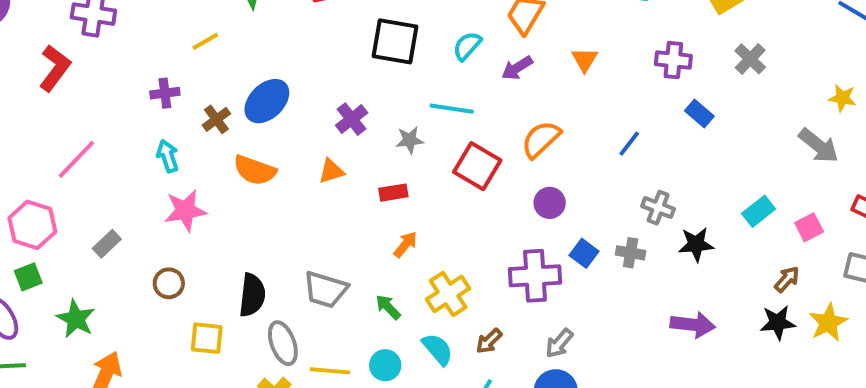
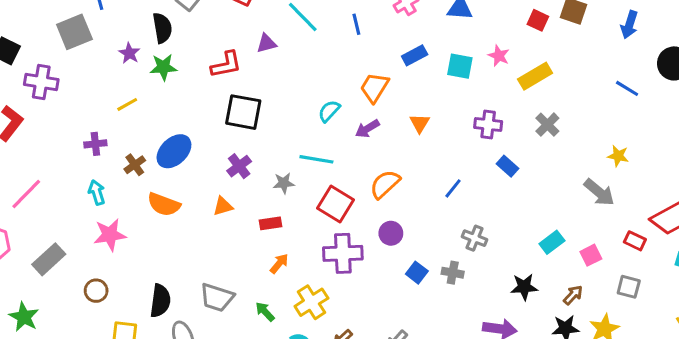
black square: (395, 41) -> (243, 112), moved
gray rectangle: (107, 244) -> (49, 259), size x1.5
black star: (696, 244) -> (524, 287), moved
purple cross: (535, 276) -> (343, 253), moved

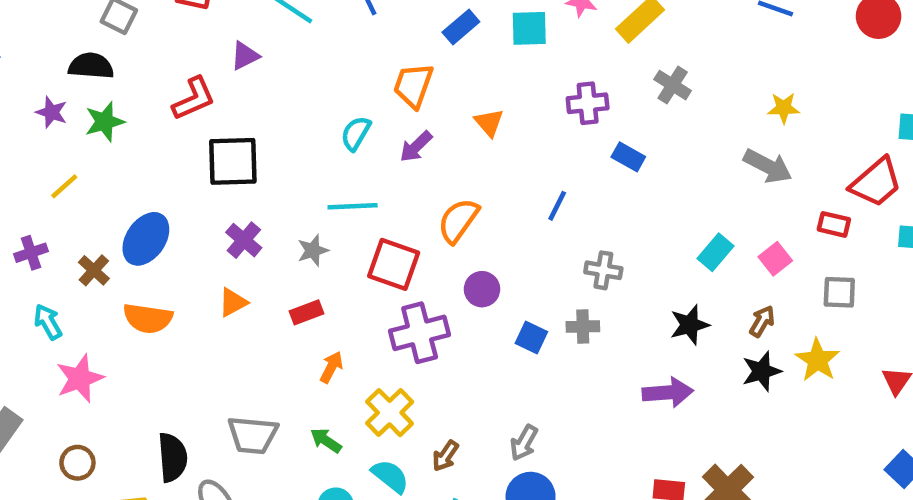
black semicircle: (162, 28) -> (91, 66), turned -64

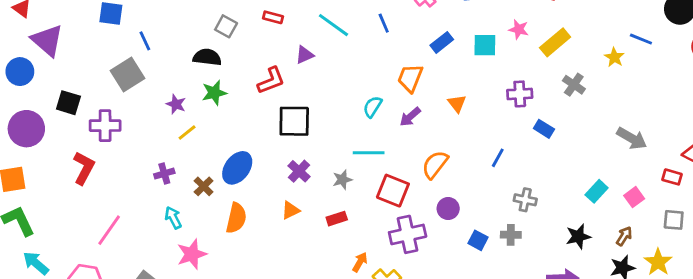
yellow star: (784, 108) -> (614, 57), moved, turned 30
purple star: (52, 112) -> (176, 104), moved
orange semicircle: (148, 318) -> (236, 218), turned -88
orange arrow: (331, 367) -> (360, 262), moved

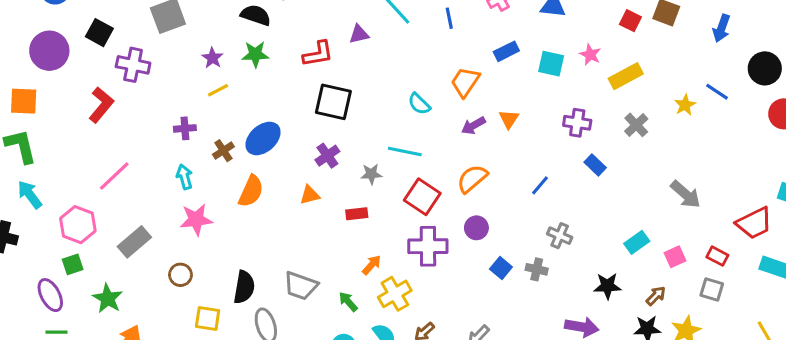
cyan semicircle: (373, 107) -> (419, 104), turned -90
purple arrow: (410, 117) -> (473, 126), moved
red rectangle: (672, 177) -> (717, 256), moved

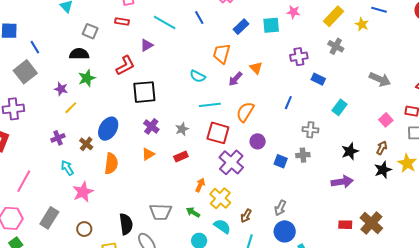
yellow rectangle: (626, 76) -> (333, 16), moved
cyan line: (405, 152) -> (210, 105), moved
cyan rectangle: (637, 242) -> (340, 107), moved
purple cross: (428, 246) -> (231, 162), turned -30

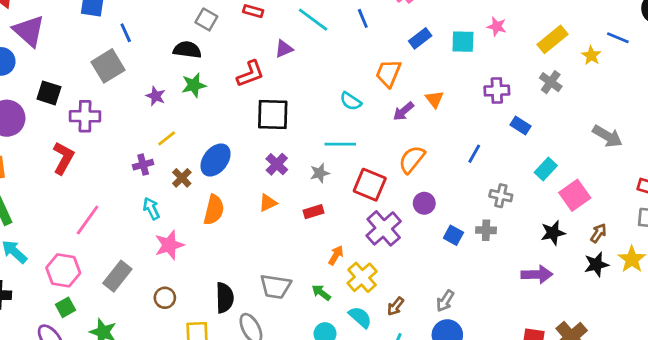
cyan line: (210, 105) -> (340, 144), moved
yellow line: (71, 108) -> (167, 138), moved
pink square: (386, 120) -> (575, 195), moved, size x1.5

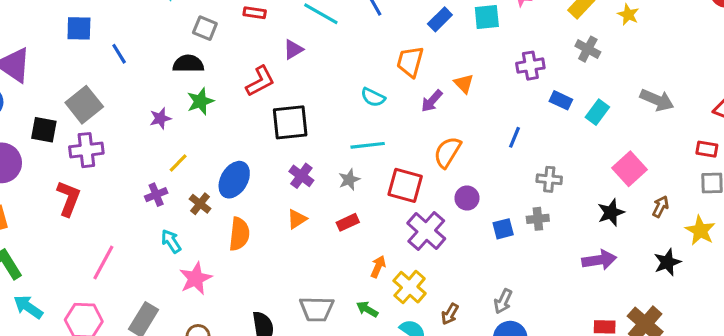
gray square: (108, 66) -> (84, 105), moved
purple star: (156, 96) -> (160, 118), turned -30
cyan rectangle: (546, 169) -> (597, 112), moved
blue square: (453, 235) -> (503, 229), turned -36
black star: (596, 264) -> (667, 262), moved

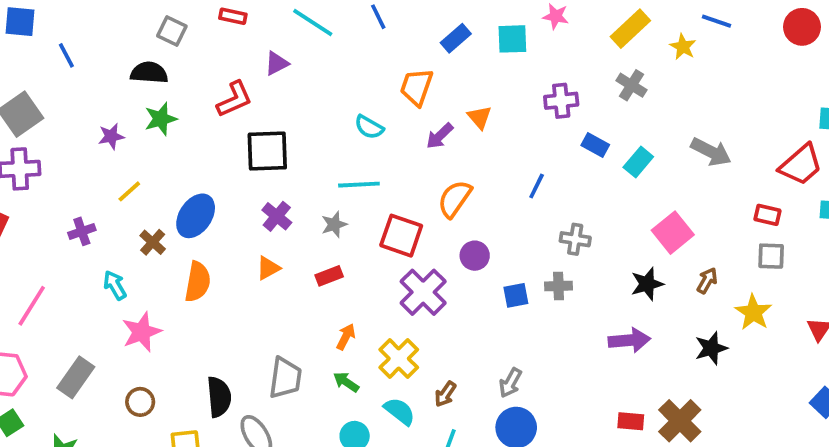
purple cross: (156, 195) -> (82, 231), moved
orange arrow: (378, 267) -> (346, 337), moved
gray trapezoid: (317, 309) -> (285, 378), turned -87

